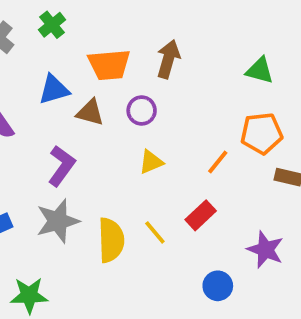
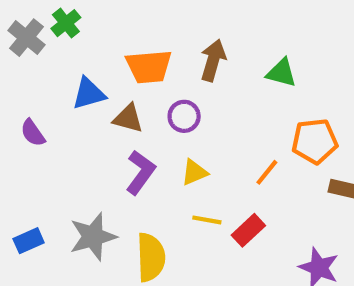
green cross: (52, 25) -> (66, 23), moved
green triangle: (260, 70) -> (281, 73), moved
purple L-shape: (62, 166) -> (141, 172), moved
yellow line: (155, 232) -> (207, 220), moved, turned -40

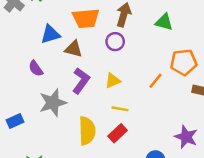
purple circle: (184, 116) -> (115, 42), moved
purple semicircle: (33, 133) -> (36, 68), moved
red rectangle: (248, 230) -> (118, 133), moved
gray star: (93, 237) -> (53, 103), moved

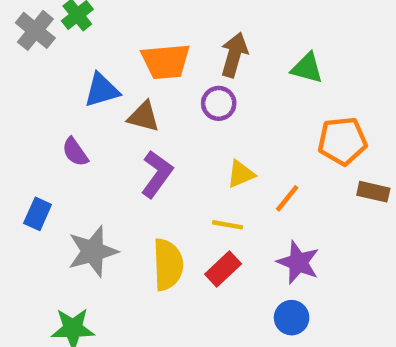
yellow triangle: (113, 81) -> (241, 174), moved
orange line: (155, 81) -> (287, 198), moved
gray star: (53, 103) -> (93, 251), moved
blue rectangle: (15, 121) -> (38, 214), moved, turned -42
purple star: (186, 137) -> (298, 262), moved

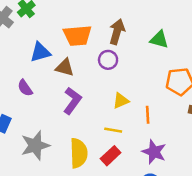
orange line: (287, 198) -> (148, 115), turned -42

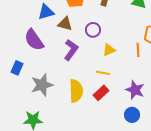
purple circle: (108, 60) -> (93, 30), moved
purple semicircle: (25, 88) -> (34, 40), size x1.6
orange line: (148, 115) -> (138, 50), moved

